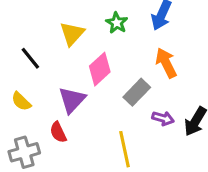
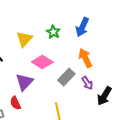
pink diamond: (100, 69) -> (42, 62), turned 75
purple arrow: (163, 118) -> (87, 83), moved, turned 40

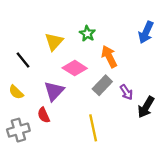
blue arrow: (82, 27) -> (146, 32), moved
orange arrow: (85, 58) -> (109, 57), moved

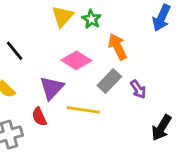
yellow triangle: (54, 42) -> (63, 16), moved
black arrow: (146, 107) -> (162, 128), moved
yellow line: (93, 128) -> (83, 110), moved, turned -70

